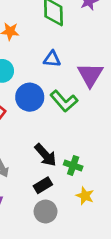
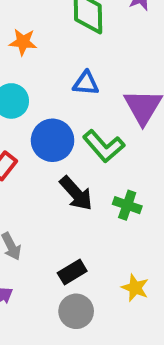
black arrow: (46, 155) -> (76, 193), moved
green cross: (73, 165) -> (127, 205), moved

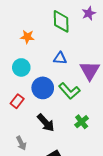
black arrow: (76, 193) -> (46, 123), moved
green cross: (127, 205) -> (82, 122), turned 32

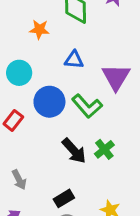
orange star: (27, 37) -> (39, 29), moved
black arrow: (46, 123) -> (74, 151), moved

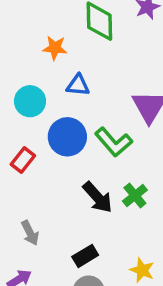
blue triangle: (74, 60) -> (78, 85), moved

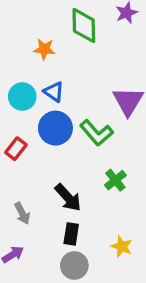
blue triangle: (78, 85) -> (54, 92), moved, turned 30
black arrow: (98, 197) -> (68, 198), moved
black rectangle: (85, 256) -> (71, 234), turned -50

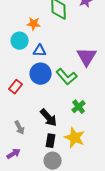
blue triangle: (54, 92) -> (40, 51), turned -32
cyan circle: (22, 97) -> (20, 41), moved
yellow star: (122, 247) -> (75, 138), moved, size x1.5

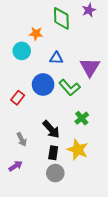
blue triangle: (40, 51) -> (56, 58), moved

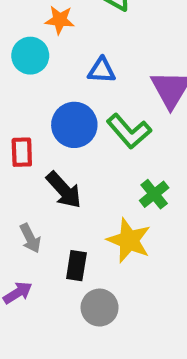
red rectangle: (18, 98) -> (22, 152), turned -40
black arrow: (51, 129) -> (64, 190), moved
yellow star: (78, 150) -> (129, 240), moved
black rectangle: (53, 153) -> (76, 266), moved

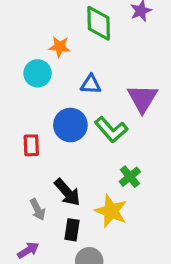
black arrow: (64, 190) -> (67, 192), moved

